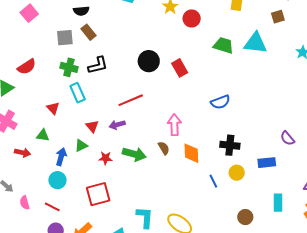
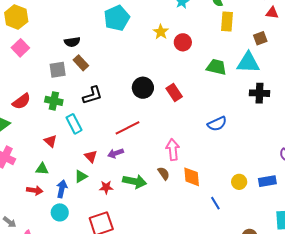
brown square: (278, 17) -> (260, 38), moved
green cross: (69, 67) -> (54, 101), moved
black cross: (230, 145) -> (259, 93), moved
red arrow: (22, 153) -> (35, 190), moved
yellow circle: (237, 173) -> (239, 182), moved

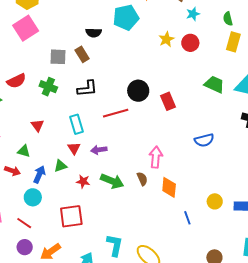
black semicircle: (72, 42) -> (94, 33), moved
red circle: (183, 42) -> (190, 43), moved
pink square: (20, 48) -> (26, 28), size x1.4
cyan rectangle: (74, 124) -> (76, 124), moved
red line: (127, 128) -> (116, 113), moved

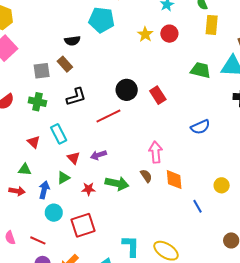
cyan pentagon: (126, 17) -> (102, 20), turned 30
cyan rectangle: (76, 124) -> (59, 134), moved
cyan circle: (33, 197) -> (54, 213), moved

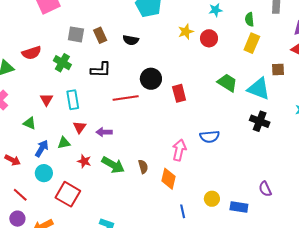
black semicircle: (72, 41) -> (131, 40), moved
pink arrow: (156, 152) -> (179, 150), moved
red arrow: (17, 191) -> (13, 160), moved
red square: (83, 225) -> (68, 194), turned 30

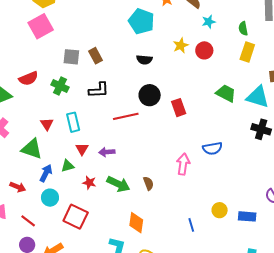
black semicircle: (131, 40) -> (144, 60), moved
green triangle: (29, 123) -> (32, 149), size x1.6
orange diamond: (169, 179) -> (136, 223), moved

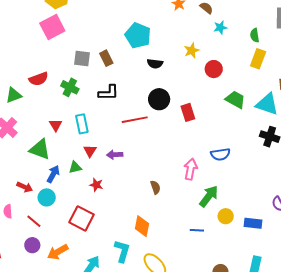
cyan pentagon: (141, 21) -> (138, 36), moved
red circle: (204, 50) -> (214, 69), moved
green arrow: (118, 184) -> (209, 196), moved, turned -80
cyan circle: (50, 198) -> (47, 197), moved
blue line: (191, 225) -> (197, 230), turned -72

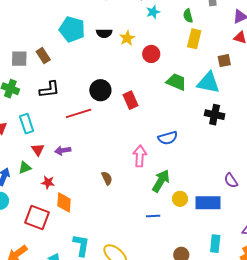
black semicircle: (155, 64) -> (104, 33), moved
blue rectangle: (253, 223) -> (208, 203), size x1.4
orange diamond: (142, 226) -> (64, 202), moved

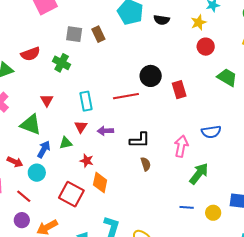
yellow star: (127, 38) -> (199, 22), moved
black L-shape: (49, 89) -> (140, 140), moved
cyan rectangle: (27, 124) -> (86, 101), moved
yellow circle: (180, 199) -> (213, 213), moved

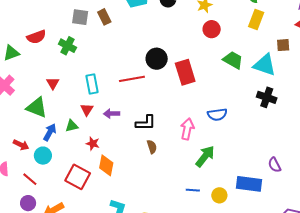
red rectangle: (179, 90) -> (185, 72), size x1.4

